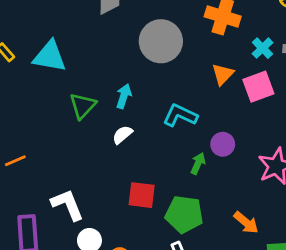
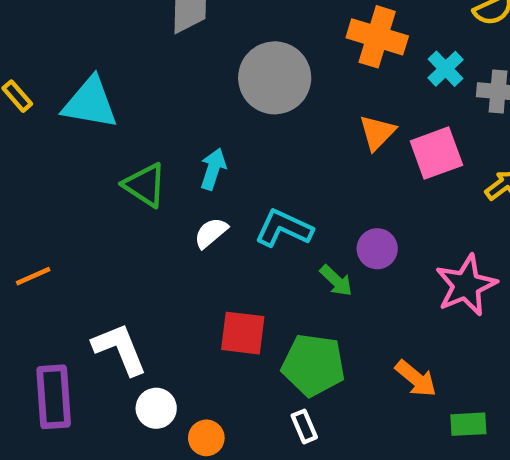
cyan cross: (263, 48) -> (446, 69), moved
green triangle: (83, 106) -> (145, 185), turned -40
cyan L-shape: (180, 115) -> (284, 228), moved
green arrow: (198, 163) -> (336, 281), turned 110

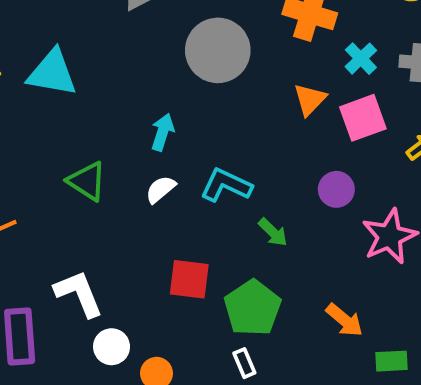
cyan cross: (446, 69) -> (361, 59), moved
green triangle: (145, 185) -> (87, 181), moved
purple circle: (377, 249) -> (336, 189), moved
green pentagon: (313, 365) -> (253, 308), turned 30

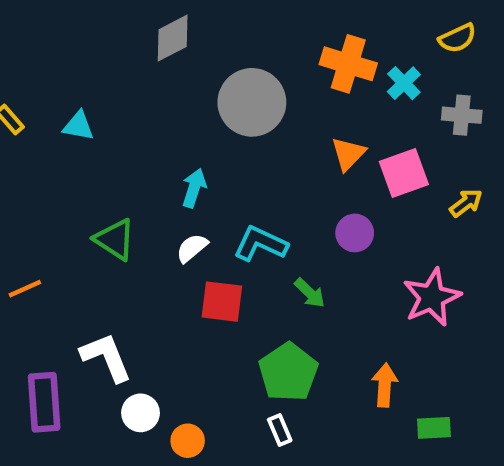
cyan cross: (361, 59) -> (404, 83), moved
cyan triangle: (52, 73) -> (78, 126), size x0.6
purple circle: (336, 189) -> (355, 233), moved
red square: (189, 279) -> (222, 302), moved
orange arrow: (345, 320) -> (385, 385), turned -126

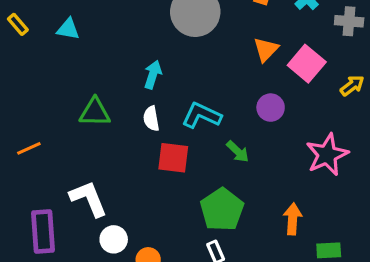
pink square: (404, 173) -> (307, 64), turned -30
green triangle: (115, 239) -> (95, 112), turned -32
white semicircle: (192, 248) -> (151, 119), turned -60

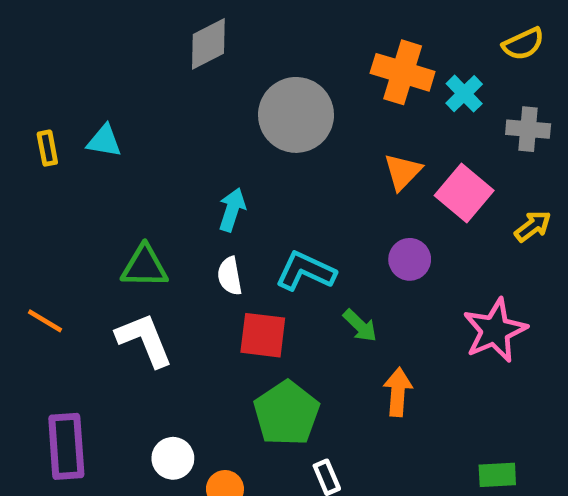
yellow rectangle: (18, 24) -> (47, 148), moved, turned 30
orange line: (29, 148) -> (45, 321), turned 55
white L-shape: (89, 199) -> (144, 340), moved
green pentagon: (222, 210) -> (287, 413), moved
orange arrow: (293, 219) -> (398, 392), moved

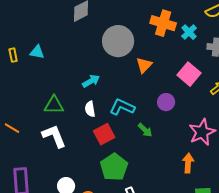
orange triangle: (403, 172) -> (144, 65), moved
cyan arrow: (232, 210) -> (91, 81), turned 42
red square: (263, 335) -> (104, 134), turned -35
orange arrow: (398, 392) -> (188, 163), moved

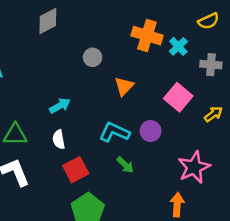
gray circle: (118, 41) -> (93, 57), size x0.5
cyan L-shape: (122, 107) -> (114, 132), moved

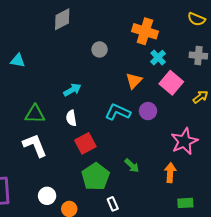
yellow semicircle: (209, 21) -> (196, 19), turned 48
cyan cross: (178, 46) -> (158, 58), moved
orange triangle: (124, 86) -> (134, 81), moved
green arrow: (125, 165) -> (132, 166), moved

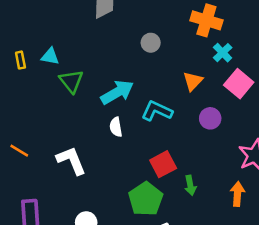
cyan arrow: (72, 90) -> (117, 92), size x1.5
cyan L-shape: (118, 112) -> (157, 111), moved
green triangle: (35, 114) -> (71, 81), moved, turned 50
red square: (85, 143) -> (163, 164), moved
green arrow: (132, 166) -> (190, 185), turned 35

